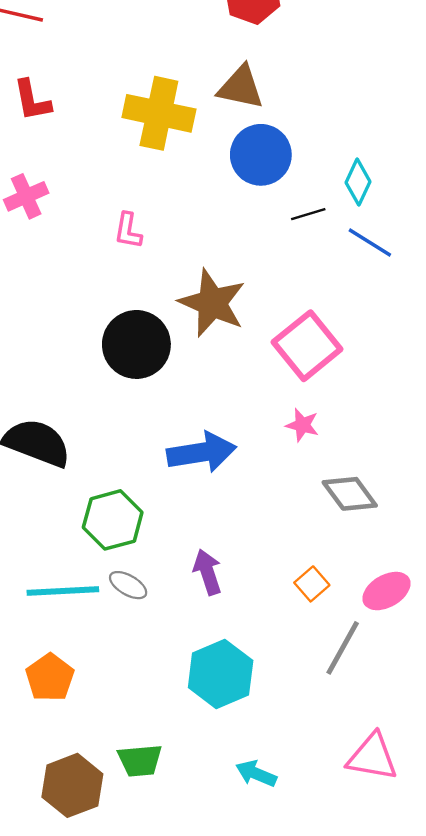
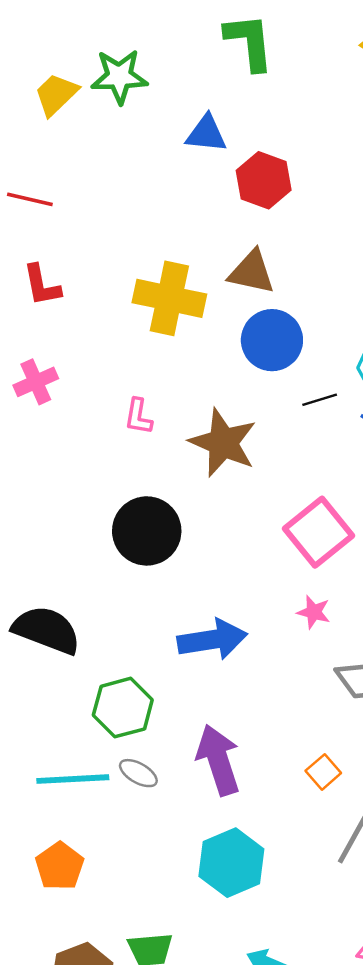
brown star: (212, 303) -> (223, 443), moved
purple arrow: (208, 572) -> (218, 760), size x1.5

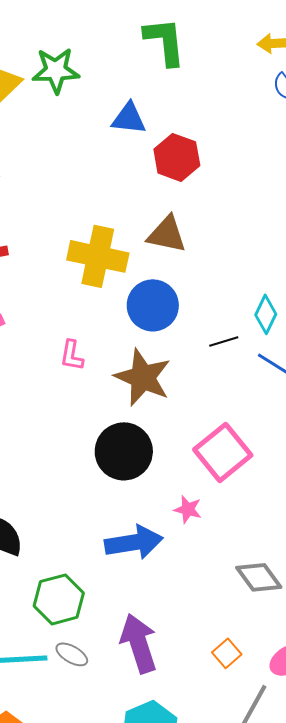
blue circle: (272, 340) -> (153, 305), moved
black circle: (147, 531) -> (124, 451), moved
pink star: (314, 612) -> (188, 509), moved

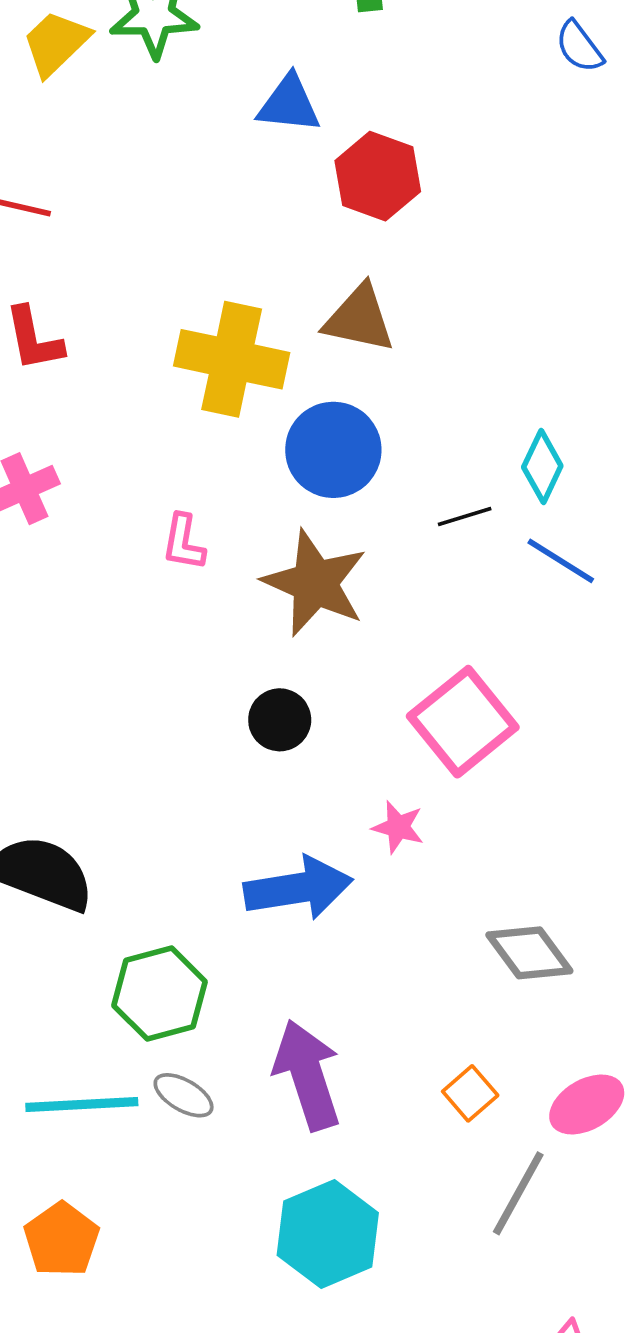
black circle: (124, 451) -> (280, 720), size x0.6

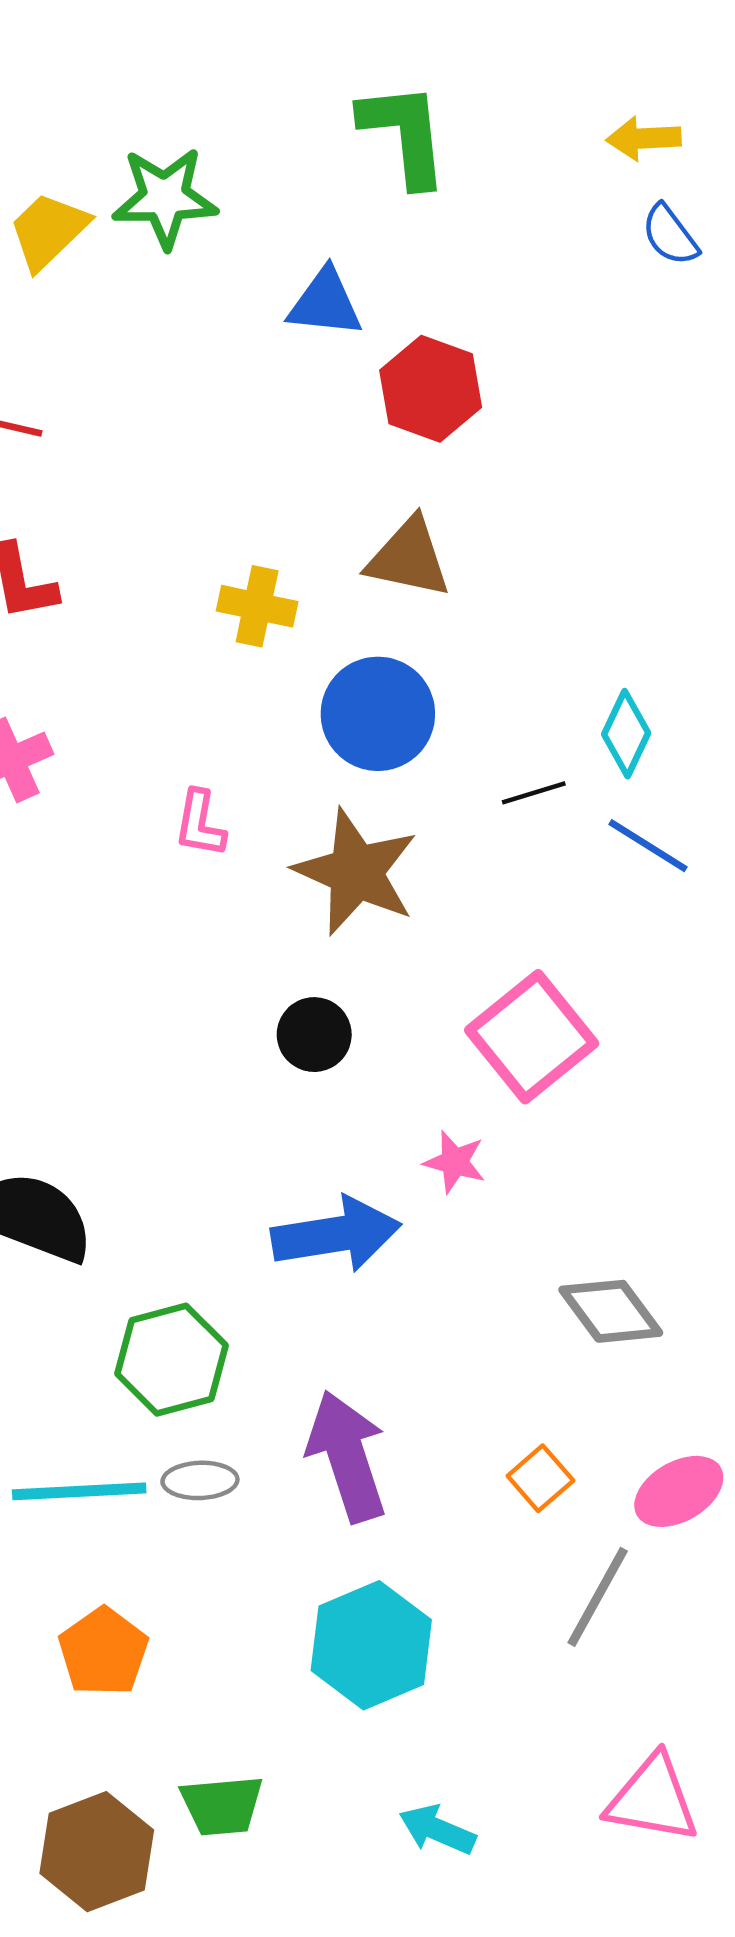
yellow cross: (232, 359) -> (257, 606), size x0.6
gray ellipse: (184, 1095) -> (200, 1480), turned -32
orange pentagon: (61, 1240) -> (103, 1652), moved

